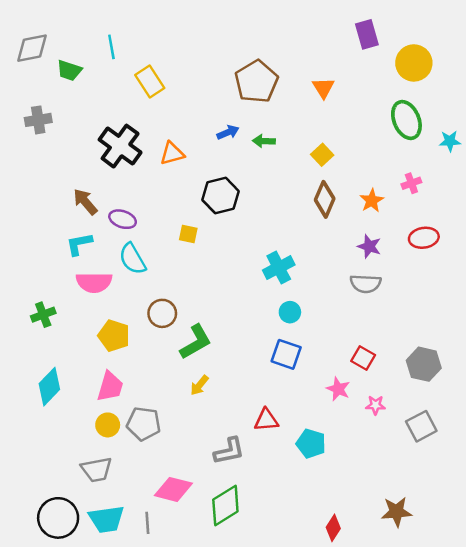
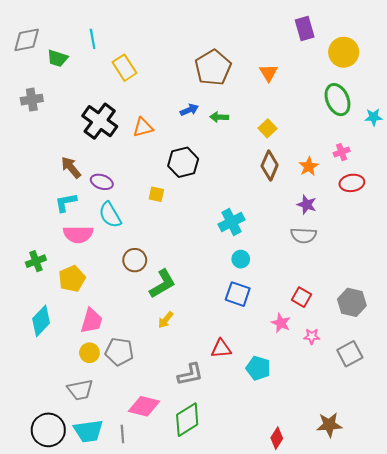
red ellipse: (424, 238) -> (352, 183), moved
yellow pentagon: (114, 336) -> (72, 279), moved, turned 30

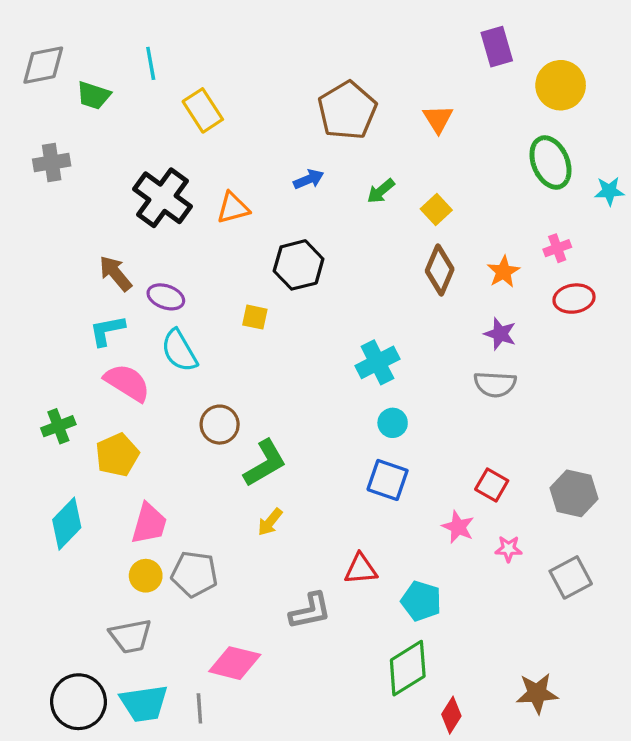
green arrow: (219, 117) -> (381, 191), moved, turned -42
pink semicircle: (78, 234) -> (127, 383), turned -148
green diamond: (187, 420) -> (408, 668), moved

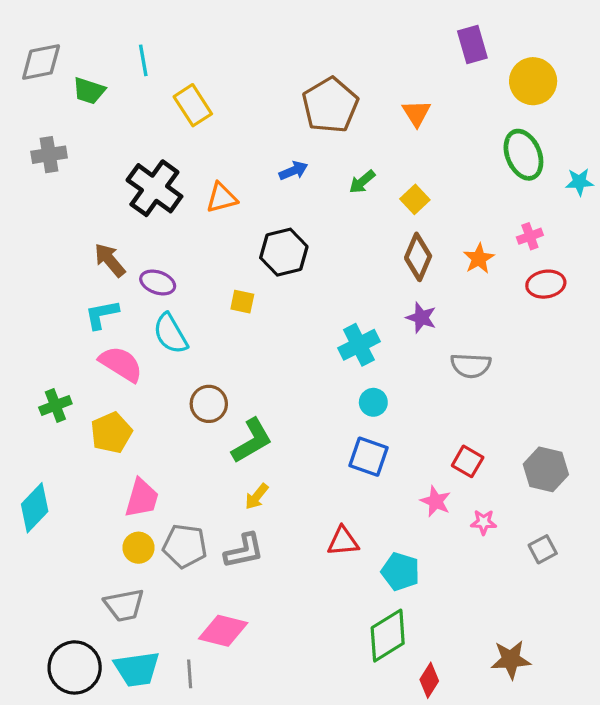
purple star: (500, 334) -> (421, 318), moved
cyan diamond: (67, 524) -> (35, 508), moved
gray square: (571, 577) -> (543, 549), size x0.7
gray L-shape: (310, 611) -> (244, 551), moved

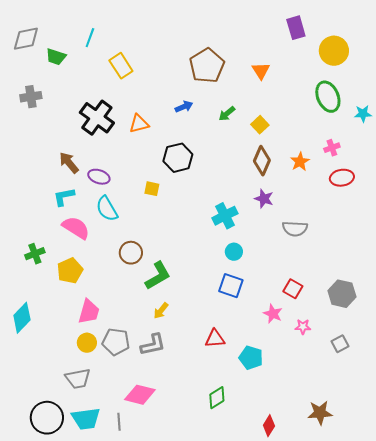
cyan line: (143, 60) -> (90, 38), turned 30
green diamond: (388, 636) -> (217, 398), moved, size x0.7

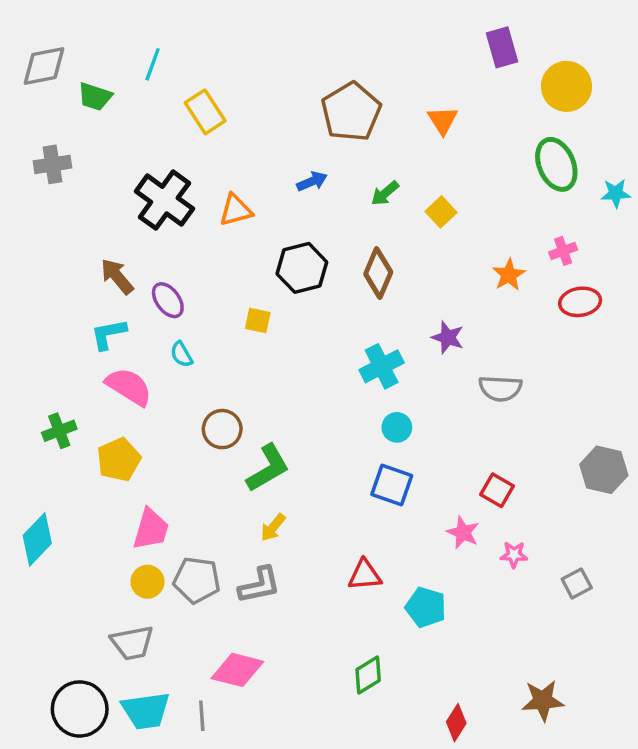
brown diamond: (262, 161) -> (378, 273), moved
purple ellipse: (99, 177) -> (168, 300), turned 35
cyan semicircle: (107, 209) -> (181, 354), size x0.6
gray hexagon: (342, 294) -> (604, 470), moved

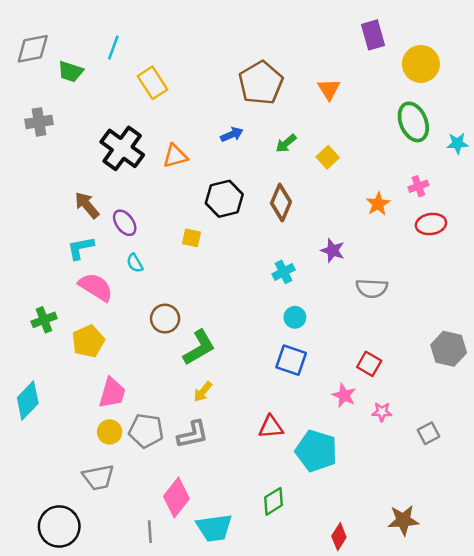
cyan cross: (382, 366) -> (284, 272), size x0.7
cyan pentagon: (426, 607) -> (316, 451), size x1.4
pink diamond: (237, 670) -> (176, 498), turned -66
cyan trapezoid: (146, 711) -> (214, 528), moved

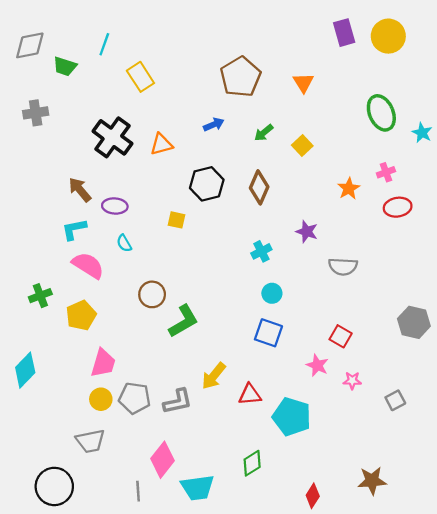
yellow circle: (421, 64) -> (388, 36), moved
cyan star: (457, 143) -> (422, 133), turned 30
purple ellipse: (125, 223) -> (115, 206), turned -50
yellow arrow: (203, 392) -> (214, 376), moved, size x1.4

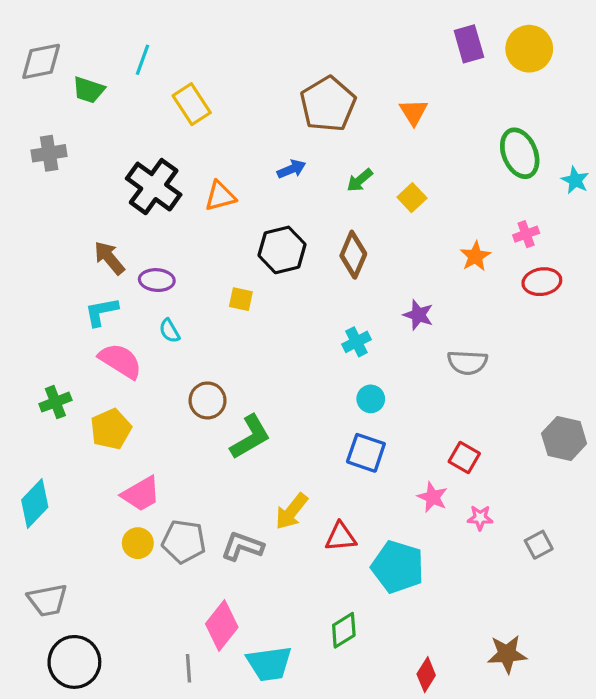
pink trapezoid: (103, 363) -> (141, 494), turned 44
gray L-shape: (178, 402) -> (242, 546), turned -148
gray trapezoid: (90, 441) -> (47, 600), moved

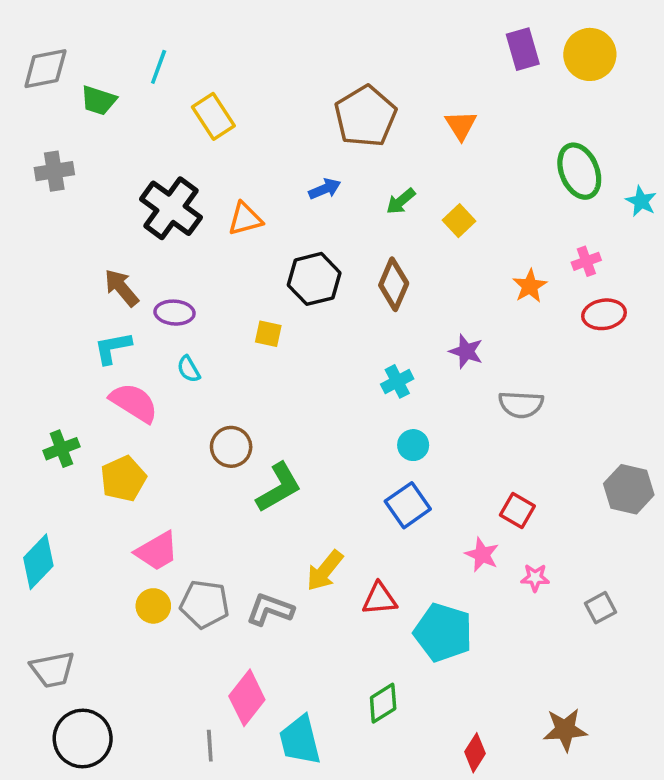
blue square: (366, 453) -> (408, 505), turned 36
cyan trapezoid: (269, 664) -> (300, 740), turned 84

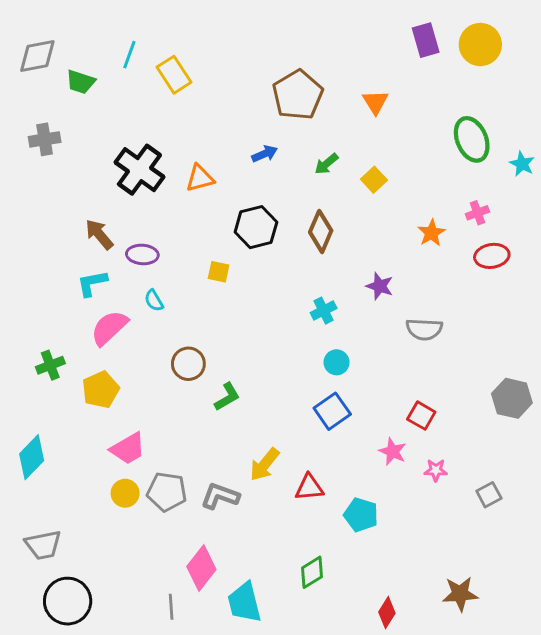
yellow rectangle: (213, 116) -> (174, 75), moved
pink semicircle: (134, 403) -> (109, 328), turned -75
green L-shape: (279, 488) -> (227, 397), size x0.7
cyan pentagon: (443, 632) -> (361, 515), size x0.7

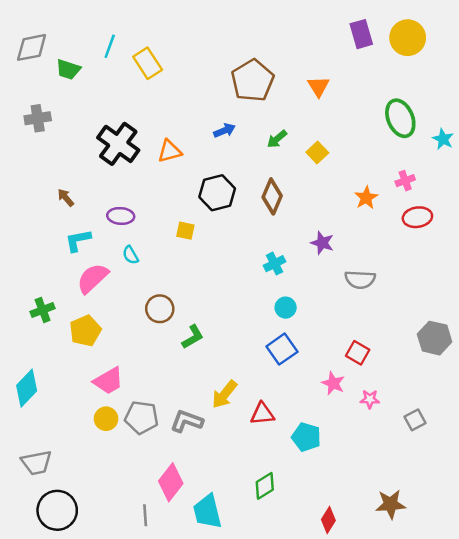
brown arrow: (99, 234) -> (66, 198), moved, size x0.7

